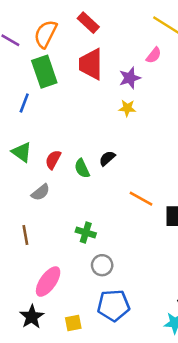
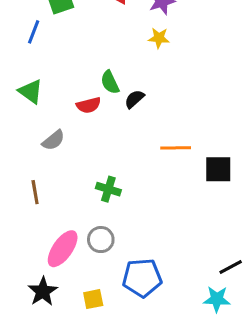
red semicircle: (53, 160) -> (89, 105), moved, turned -132
green semicircle: (82, 168) -> (110, 82), moved
orange line: (141, 199) -> (176, 148), turned -30
gray circle: (102, 265) -> (101, 240), moved

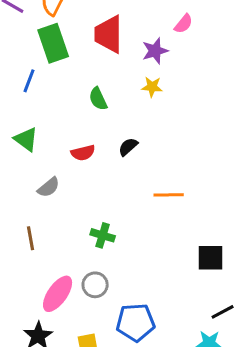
green semicircle: (110, 82) -> (98, 99), moved
black square: (218, 169) -> (211, 258), moved

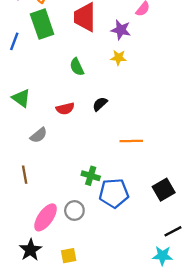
purple star: (155, 51) -> (121, 30), turned 30
blue line: (29, 81) -> (14, 41), moved
green cross: (103, 235) -> (91, 176), moved
black square: (211, 258) -> (164, 190), turned -30
blue pentagon: (136, 322) -> (114, 193), moved

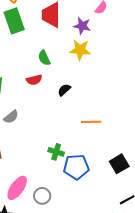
yellow star: (118, 58) -> (80, 50), size x1.5
red semicircle: (65, 109) -> (34, 80), moved
gray circle: (74, 210) -> (42, 196), moved

